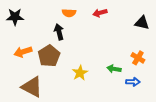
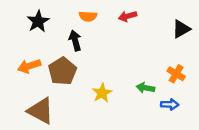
black star: (15, 17) -> (38, 21), moved, turned -30
black triangle: (142, 23) -> (181, 29), turned -42

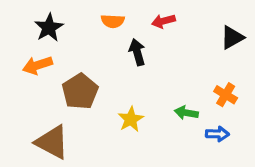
black arrow: (75, 41) -> (137, 52), moved
orange arrow: (29, 66) -> (37, 65), moved

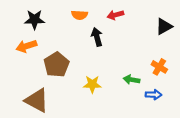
black star: (49, 28) -> (34, 20), turned 30
yellow star: (131, 119) -> (92, 84), turned 30

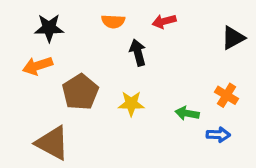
yellow star: (92, 84) -> (131, 103), moved

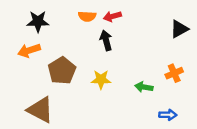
red arrow: (164, 21) -> (112, 16), moved
orange cross: (226, 95) -> (174, 73), turned 36
blue arrow: (218, 135) -> (168, 115), moved

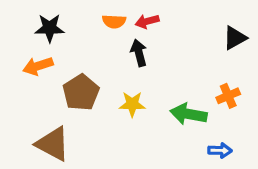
green arrow: (144, 87) -> (188, 114), size x1.5

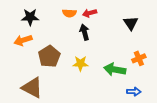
black triangle: (235, 38) -> (131, 23), moved, turned -35

